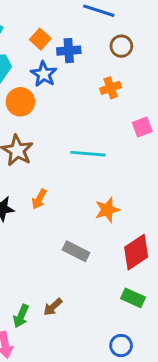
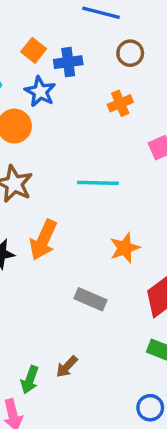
orange arrow: (39, 199) -> (43, 240), size x1.6

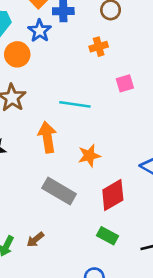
orange arrow: (43, 240) -> (47, 137), moved, turned 140
gray rectangle: (90, 299) -> (59, 191), size x1.4

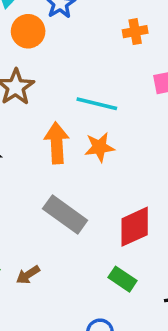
orange star: (89, 156) -> (99, 147), moved

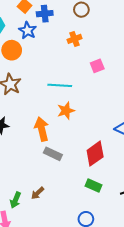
orange arrow: (57, 143) -> (42, 129), moved
gray rectangle: (65, 215) -> (53, 154), size x0.7

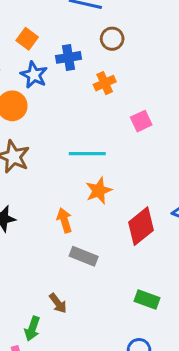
blue cross: (45, 14) -> (68, 57), moved
orange arrow: (42, 129) -> (64, 220), size x0.7
red diamond: (95, 154) -> (141, 226), moved
brown arrow: (38, 193) -> (58, 303), moved, turned -80

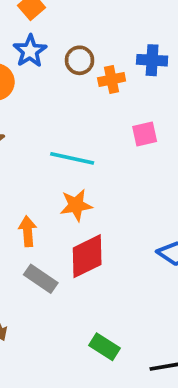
brown circle: (112, 39) -> (80, 60), moved
blue cross: (68, 57) -> (152, 60), moved
red diamond: (141, 226) -> (87, 256), moved

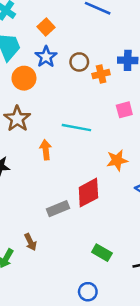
orange star: (76, 205) -> (117, 160), moved
orange arrow: (28, 231) -> (46, 150), moved
gray rectangle: (41, 279) -> (58, 209), turned -55

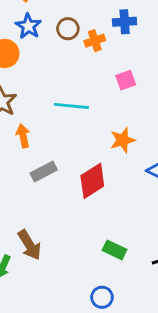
orange arrow: (46, 150) -> (23, 136), moved
gray rectangle: (58, 209) -> (44, 171), moved
brown arrow: (30, 242) -> (30, 245), size x1.5

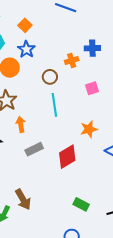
brown circle: (68, 29) -> (50, 77), moved
cyan line: (71, 106) -> (54, 105), turned 75

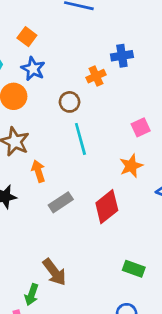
pink square: (92, 88) -> (141, 127), moved

